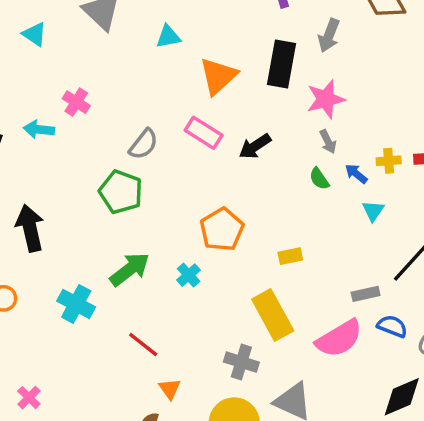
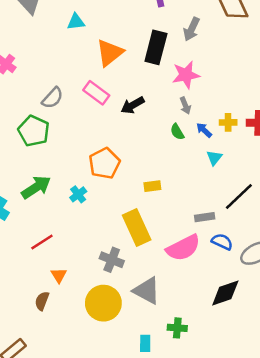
red line: (143, 344) -> (42, 242), turned -75

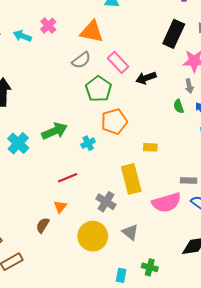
orange triangle: (110, 53) -> (92, 32), moved, turned 40
green pentagon: (34, 131) -> (98, 89), moved
red line: (42, 242) -> (68, 178), moved
gray triangle: (147, 291) -> (130, 232), size x0.7

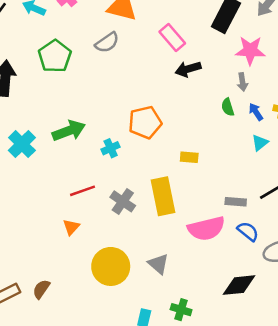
pink rectangle: (118, 62) -> (172, 38), moved
green pentagon: (98, 89) -> (55, 56), moved
gray cross: (106, 202) -> (123, 201), moved
brown semicircle: (43, 225) -> (41, 289), moved

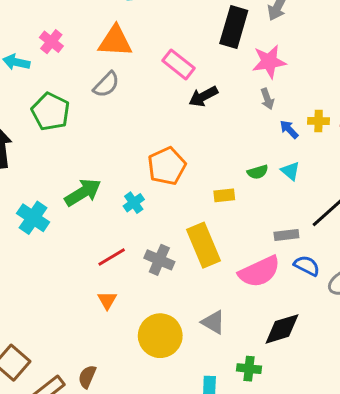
green semicircle: (228, 107) -> (258, 172), moved, turned -78
cyan triangle: (260, 143) -> (290, 171), moved, turned -30
black diamond: (239, 285) -> (282, 329), moved

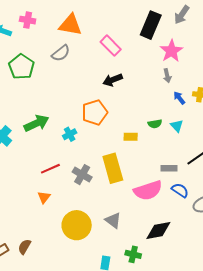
pink cross: (51, 42) -> (28, 20), turned -35
pink star: (269, 62) -> (171, 51), turned -30
black arrow: (203, 96) -> (113, 80), moved

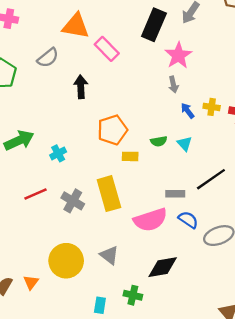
orange triangle: (70, 25) -> (76, 26), moved
black arrow: (113, 80) -> (81, 87), moved, turned 108
orange pentagon: (95, 112) -> (112, 130), moved
orange triangle: (44, 197) -> (31, 282), moved

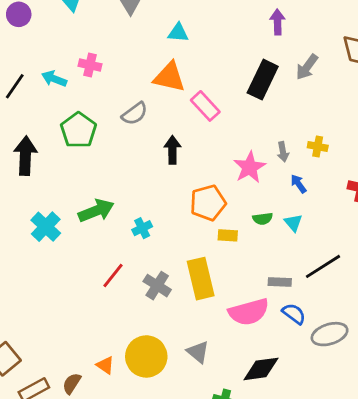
pink star: (178, 55) -> (250, 167), moved
yellow cross: (212, 107) -> (318, 147), moved
red line: (35, 194) -> (113, 275), turned -30
orange triangle: (31, 282) -> (105, 365), moved, turned -35

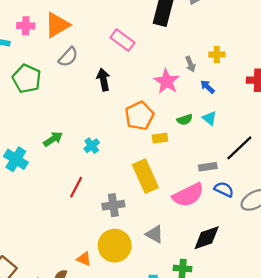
orange triangle: (169, 77) -> (57, 25), moved, turned -32
green arrow: (96, 211) -> (53, 139), size x0.7
gray cross: (157, 286) -> (113, 205), moved, turned -30

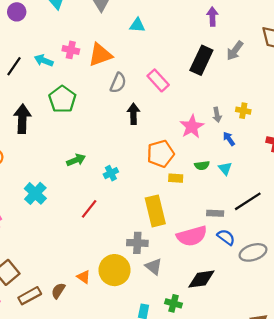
gray semicircle: (68, 57) -> (118, 83), moved, turned -30
cyan cross: (16, 159) -> (35, 193), moved
gray cross: (113, 205) -> (137, 243), moved

